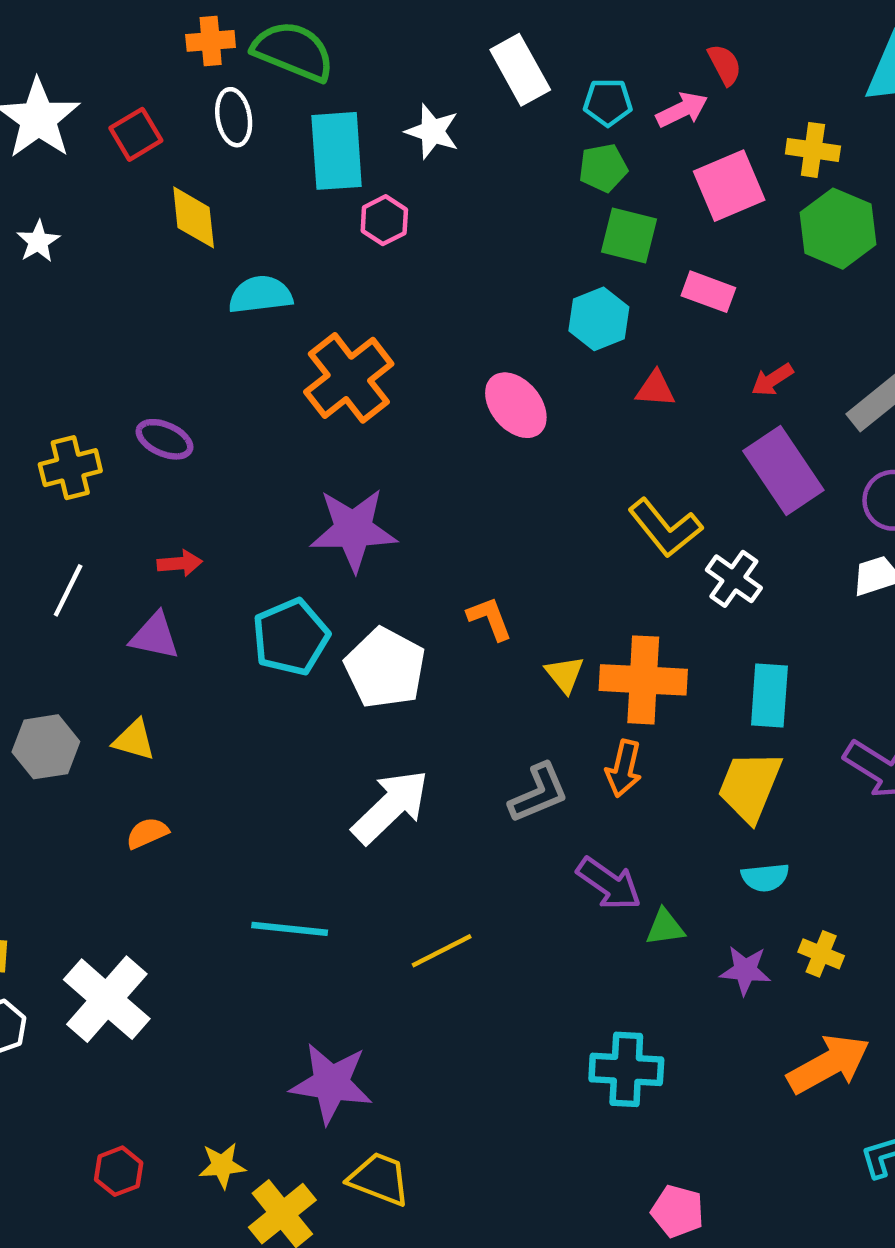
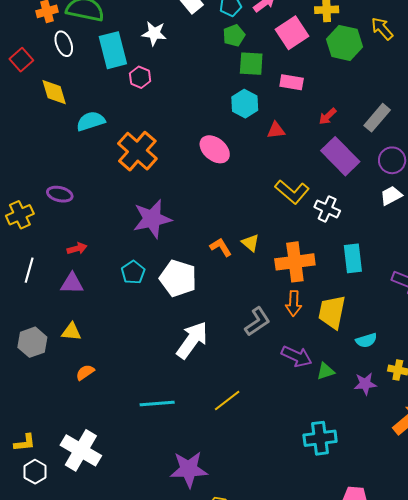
cyan pentagon: (291, 637) -> (133, 272), size x0.7
yellow triangle: (565, 674) -> (250, 243), moved
yellow trapezoid: (750, 786) -> (332, 312), moved

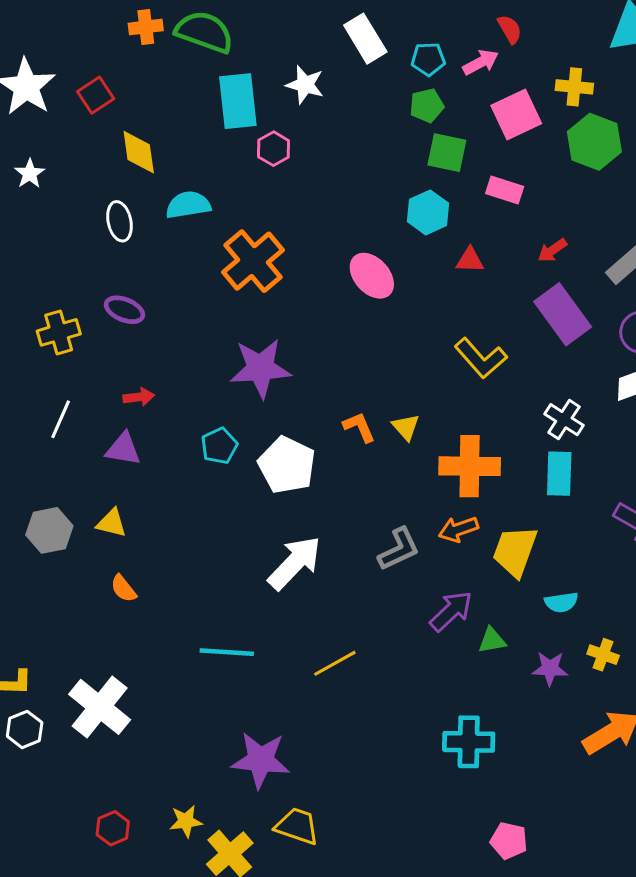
white ellipse: (64, 44) -> (120, 221), moved
white cross: (327, 209) -> (564, 420), moved
orange arrow: (294, 303) -> (458, 529), turned 60
purple arrow: (297, 356) -> (451, 611), turned -76
orange semicircle: (85, 372) -> (123, 588), turned -102

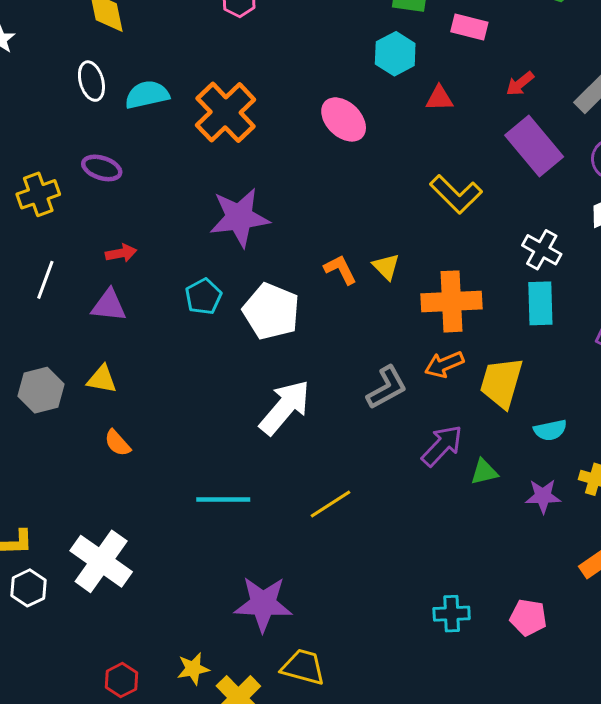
cyan semicircle: (188, 205) -> (147, 95), moved
cyan cross: (469, 742) -> (452, 614), moved, size x0.7
pink pentagon: (509, 841) -> (528, 617), moved

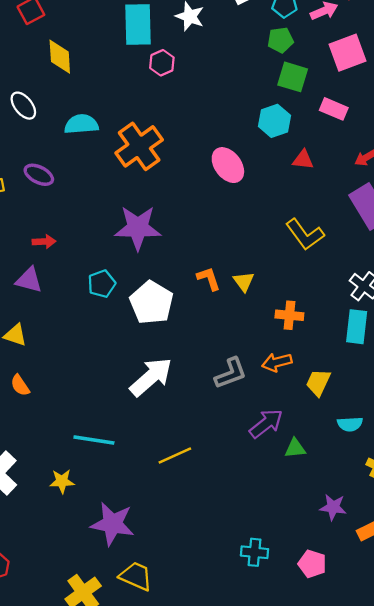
white ellipse: (91, 81) -> (23, 106), moved, turned -32
orange cross: (452, 301) -> (289, 315), size x0.6
yellow trapezoid: (501, 383) -> (318, 382), size x0.7
purple star: (543, 496) -> (333, 507), moved
yellow star: (193, 669) -> (62, 481), moved

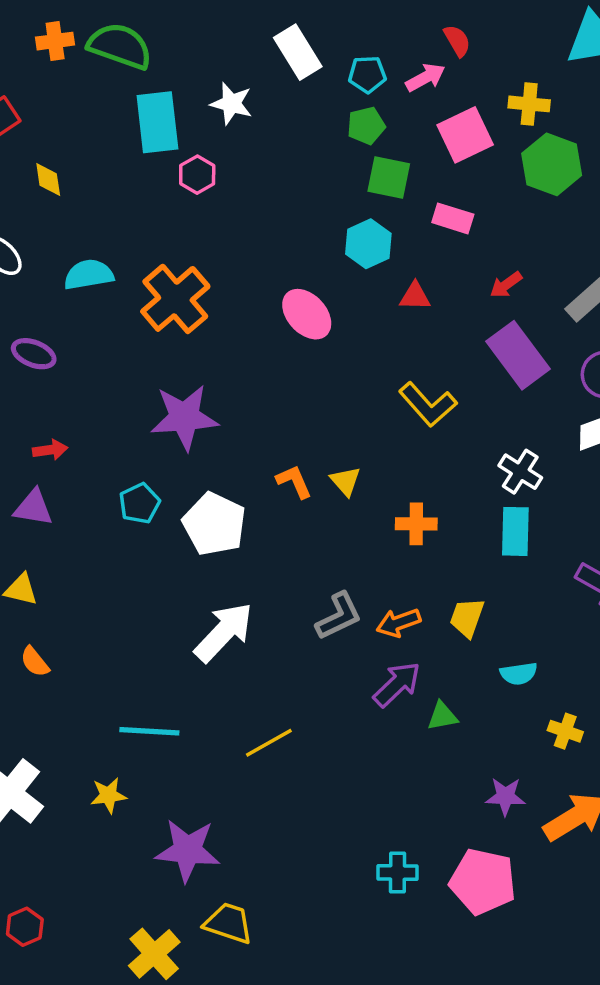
yellow diamond: (60, 57) -> (48, 179), size x0.7
orange arrow: (277, 362) -> (398, 623), moved
pink pentagon: (312, 564) -> (483, 881), size x1.6

